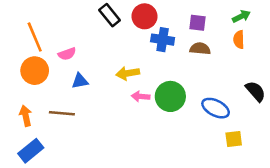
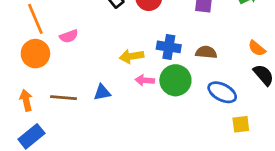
blue cross: (163, 40) -> (169, 47), moved
orange semicircle: (239, 40) -> (257, 48), moved, turned -48
brown semicircle: (200, 49) -> (206, 52), moved
blue triangle: (80, 81) -> (102, 92), moved

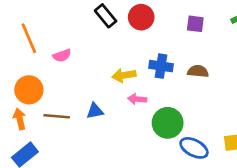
orange circle: (35, 54) -> (29, 90), moved
green circle: (175, 80) -> (168, 123), moved
blue ellipse: (222, 92) -> (194, 148), moved

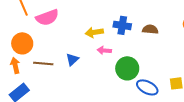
pink semicircle: (62, 55) -> (47, 17), size x1.6
blue triangle: (95, 111) -> (72, 59), turned -32

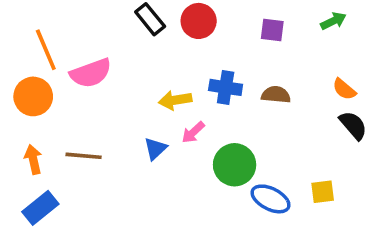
orange circle: (22, 43) -> (33, 96), moved
pink arrow: (104, 50) -> (193, 132), turned -48
blue triangle: (72, 59) -> (155, 149), moved

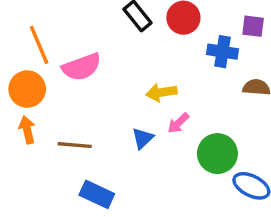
blue cross: (226, 87) -> (223, 52), moved
orange arrow: (33, 159) -> (27, 130), moved
blue rectangle: (40, 208) -> (97, 194), moved, turned 64

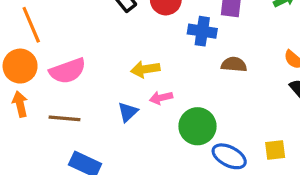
pink semicircle: (82, 67) -> (68, 71), moved
pink arrow: (178, 123) -> (161, 98), turned 30

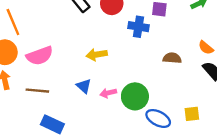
brown semicircle: (234, 64) -> (172, 58), moved
pink arrow: (161, 98) -> (108, 93), moved
blue triangle: (128, 112) -> (84, 86), turned -35

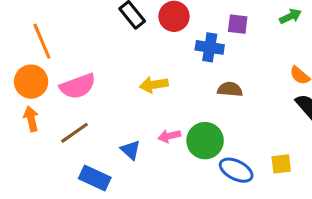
brown semicircle: (172, 58) -> (230, 89), moved
blue triangle: (84, 86) -> (130, 150), moved
brown line: (37, 91) -> (75, 133), turned -40

